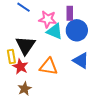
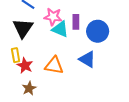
purple rectangle: (70, 13) -> (76, 22), moved
blue circle: (77, 30) -> (98, 31), moved
black triangle: (25, 45) -> (23, 28), moved

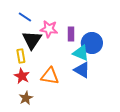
black triangle: (23, 28) -> (32, 40), moved
cyan triangle: (60, 29) -> (81, 53), moved
yellow rectangle: (16, 55) -> (21, 56), moved

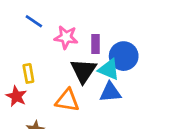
black triangle: (32, 40) -> (83, 71), moved
blue triangle: (82, 70) -> (110, 92), turned -36
red star: (22, 76) -> (16, 96), moved

